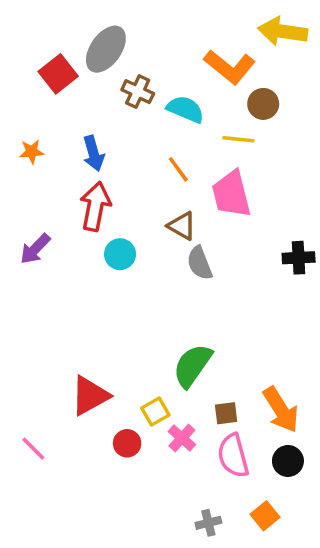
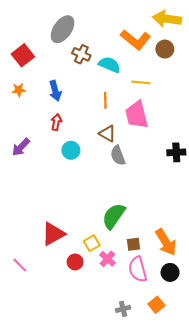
red square: (58, 74) -> (23, 55), moved
brown circle: (263, 104) -> (165, 49), moved
orange line: (178, 169) -> (105, 100), turned 35
red arrow: (95, 206) -> (56, 122), size x0.6

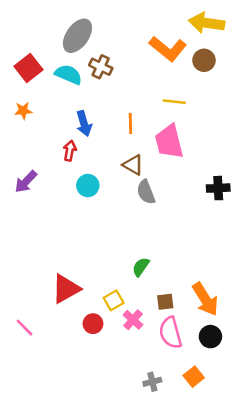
cyan semicircle: (110, 65) -> (68, 74), moved
blue arrow: (55, 91) -> (84, 124), moved
green semicircle: (114, 216) -> (141, 267), size x0.6

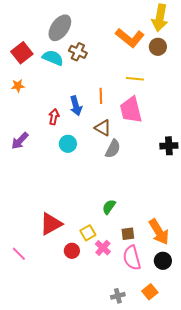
yellow arrow: (207, 23) -> (160, 18), turned -88
blue arrow: (84, 124) -> (76, 106), moved
gray semicircle: (146, 192) -> (113, 149), turned -132

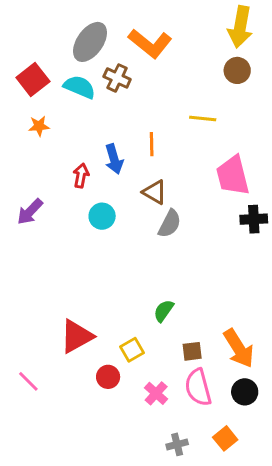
orange L-shape: (130, 38) -> (150, 43), moved
orange star: (18, 86) -> (39, 126), moved
pink trapezoid: (131, 110) -> (233, 176), moved
pink cross: (103, 248) -> (156, 393), moved

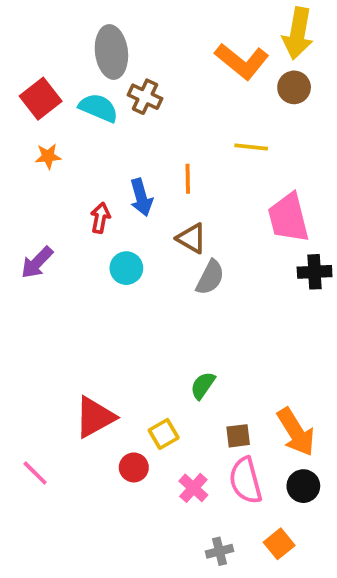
gray ellipse: (90, 42) -> (111, 52), turned -42
orange L-shape: (150, 43) -> (242, 61), moved

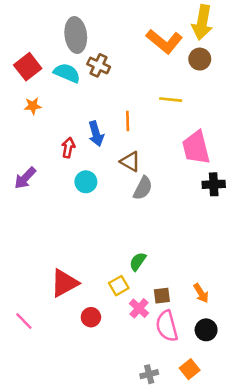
orange arrow: (296, 432) -> (201, 293), size x0.6
yellow square: (164, 434) -> (119, 286), moved
pink cross: (193, 488) -> (139, 308), moved

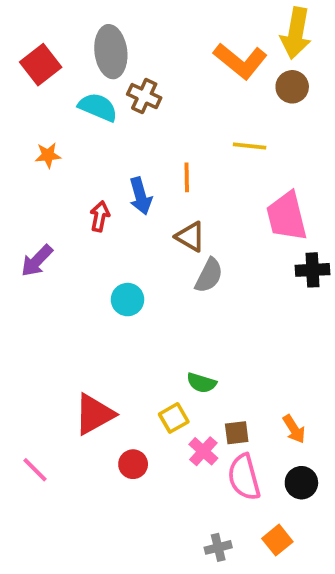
red square: (28, 67) -> (41, 65), moved
cyan circle: (86, 182) -> (128, 300), moved
green semicircle: (138, 262) -> (202, 383), turned -108

